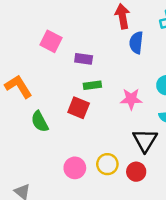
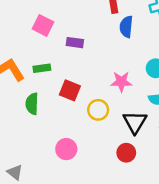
green rectangle: (92, 85) -> (42, 68), moved
green semicircle: (40, 122) -> (32, 104), turned 30
yellow circle: (107, 164) -> (98, 110), moved

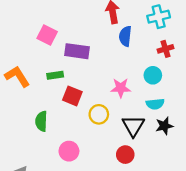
purple rectangle: (75, 43) -> (77, 51), size x1.5
green rectangle: (42, 68) -> (55, 75), moved
green semicircle: (32, 104) -> (41, 121), moved

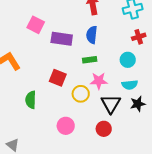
blue semicircle: (125, 36) -> (92, 35), moved
green rectangle: (55, 75) -> (90, 60), moved
pink star: (121, 88) -> (99, 81), moved
pink circle: (69, 151) -> (66, 126), moved

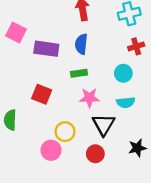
yellow circle: (81, 94) -> (65, 132), moved
black star: (138, 104) -> (137, 148), moved

